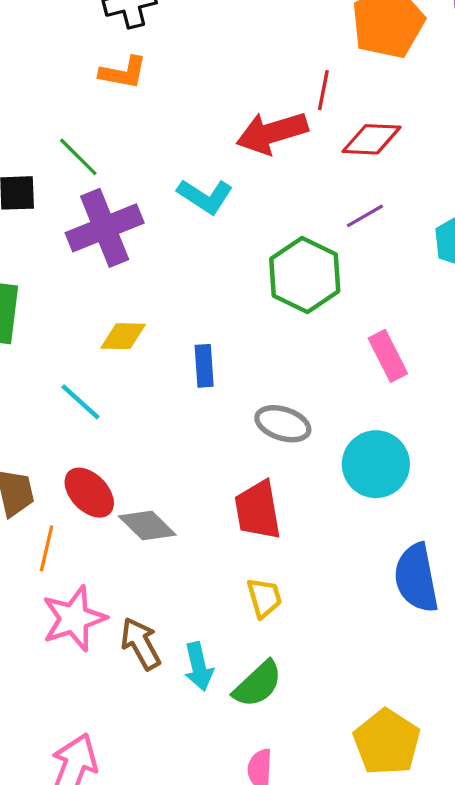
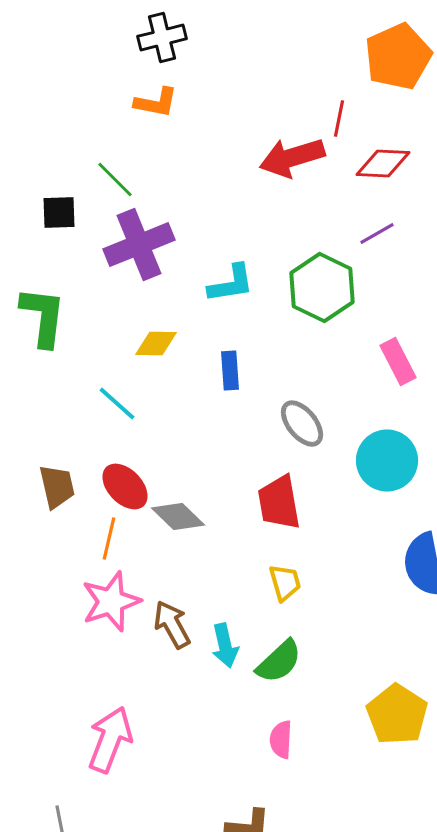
cyan L-shape: (205, 196) -> (231, 284), moved, turned -42
gray ellipse: (283, 424) -> (302, 424), turned 33
orange line: (47, 548) -> (109, 539), moved

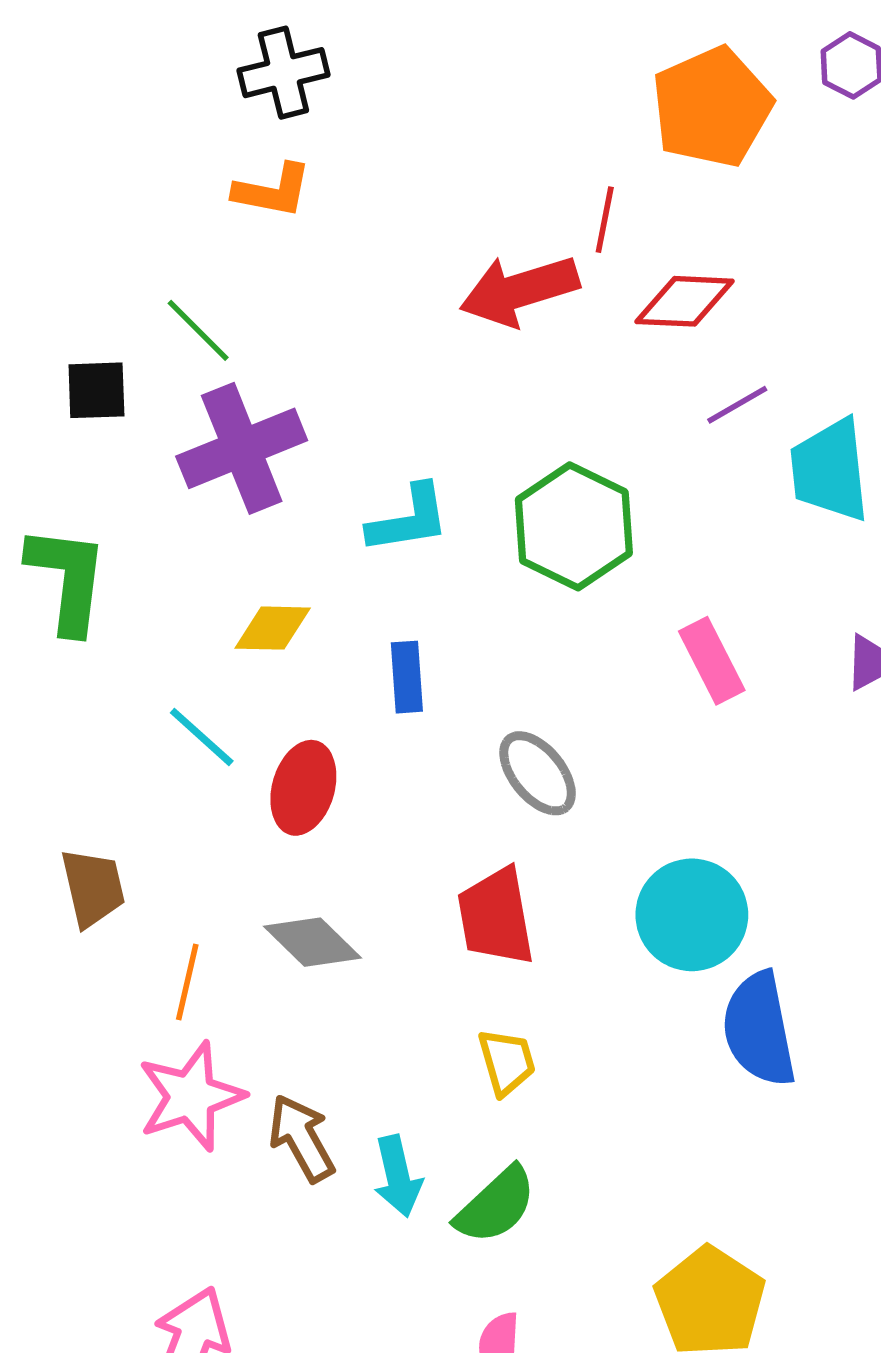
purple line: (377, 234) -> (737, 405), moved
cyan circle: (387, 461) -> (692, 915), moved
red ellipse: (125, 487) -> (303, 788), moved, turned 60

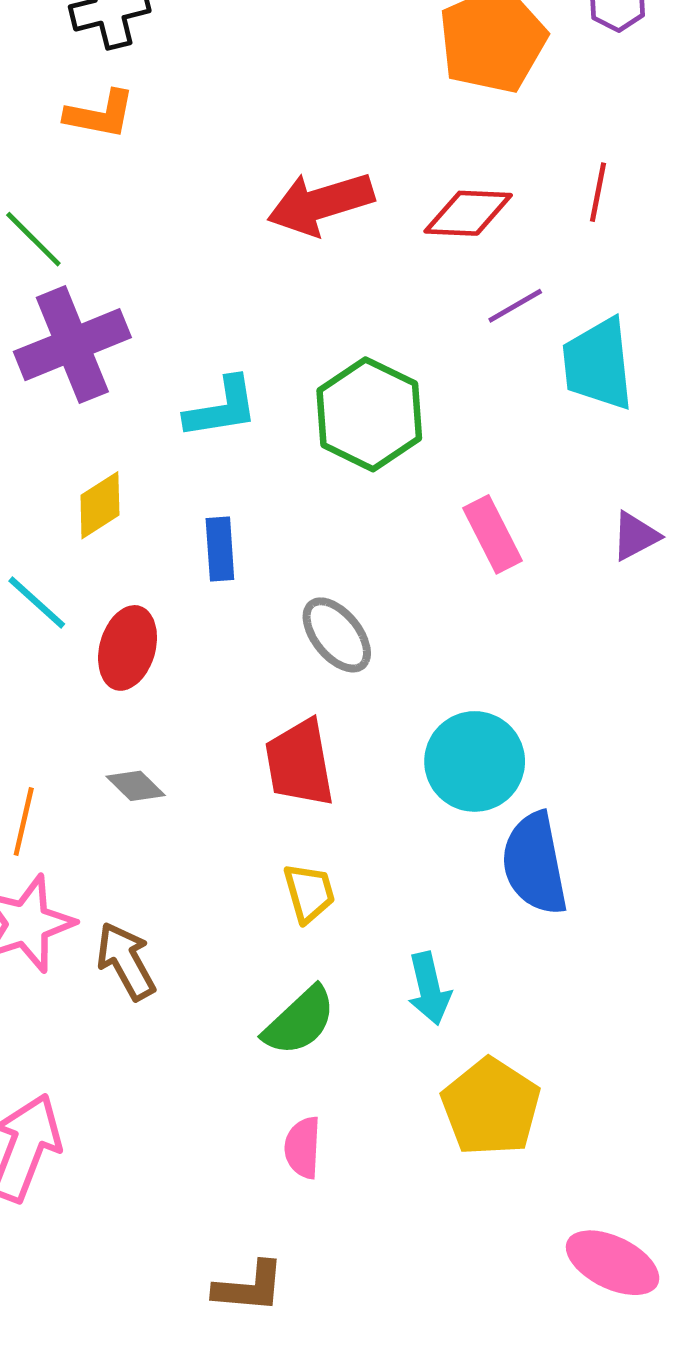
red line: (605, 220) -> (598, 192), moved
yellow diamond: (273, 628) -> (100, 505), turned -34
gray diamond: (312, 942) -> (136, 786), size x0.7
cyan arrow: (398, 1176) -> (429, 989), moved

